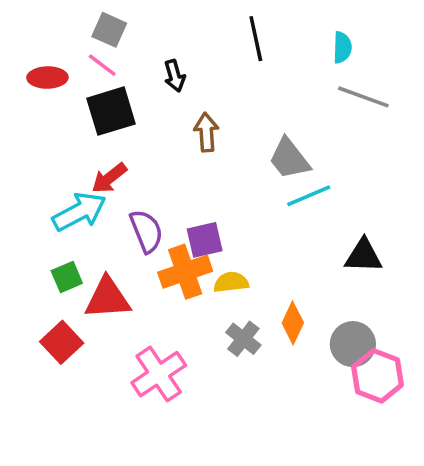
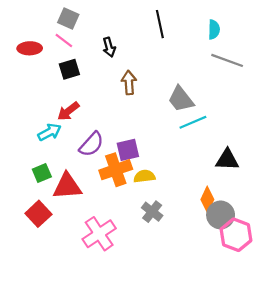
black square: (111, 111) -> (69, 69), size x0.7
cyan arrow: (79, 212) -> (50, 132), size x0.7
purple semicircle: (146, 231) -> (91, 144), turned 64
orange diamond: (293, 323) -> (207, 199), moved

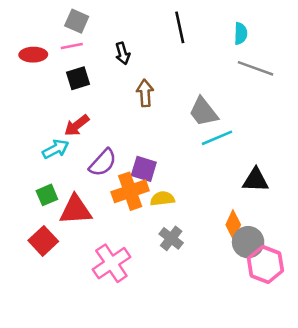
pink line: (64, 41) -> (72, 46), turned -48
purple square: (128, 150) -> (144, 169), turned 30

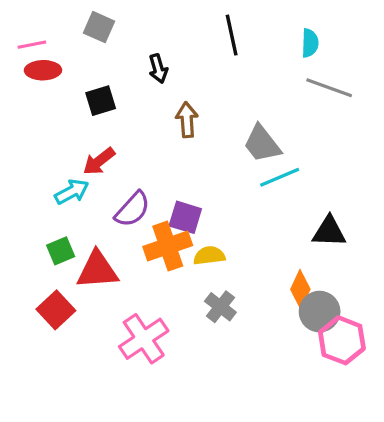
pink line: (72, 46) -> (32, 45), moved

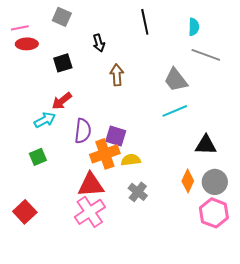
gray trapezoid: (262, 144) -> (176, 80), moved
purple semicircle: (133, 209) -> (83, 131), turned -35
red triangle: (97, 270) -> (91, 185), moved
red square: (56, 310) -> (25, 212), moved
gray circle: (320, 312) -> (215, 182), moved

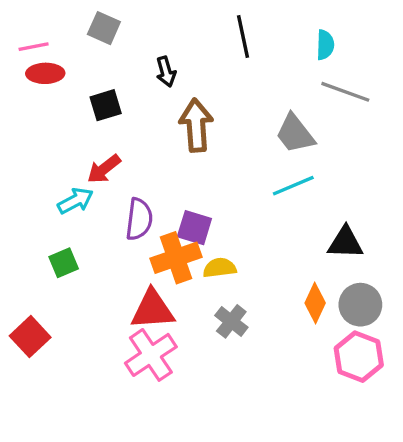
brown arrow: (117, 75) -> (196, 125), size x1.4
red square: (25, 212) -> (30, 337), moved

